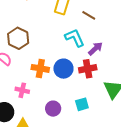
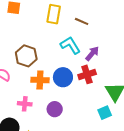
brown hexagon: (18, 38) -> (26, 56), moved
cyan square: (82, 104) -> (105, 113), moved
purple circle: (53, 109) -> (55, 109), moved

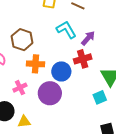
blue circle: (63, 77) -> (61, 71), moved
pink cross: (25, 104) -> (20, 88), turned -32
purple circle: (55, 109) -> (50, 93), size x1.5

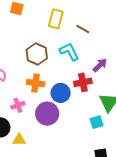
purple arrow: (88, 38) -> (100, 65), moved
brown hexagon: (22, 40) -> (37, 54), moved

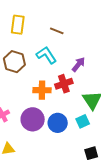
yellow rectangle: (56, 19) -> (18, 25), moved
orange cross: (35, 83) -> (42, 90), moved
blue circle: (61, 93) -> (58, 123), moved

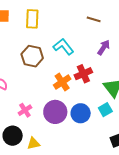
brown line: (57, 31) -> (94, 19), moved
purple arrow: (79, 64) -> (104, 47), moved
orange cross: (42, 90) -> (62, 82), turned -30

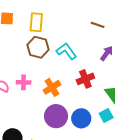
brown hexagon: (32, 56) -> (38, 47), moved
orange cross: (62, 82) -> (52, 87), moved
pink cross: (25, 110) -> (24, 82), moved, turned 32

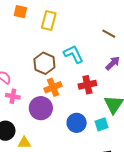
brown hexagon: (38, 47) -> (44, 63), moved
pink cross: (24, 82) -> (13, 96), moved
purple circle: (56, 116) -> (41, 108), moved

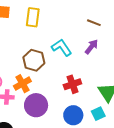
purple arrow: (113, 63) -> (92, 47), moved
red cross: (87, 85) -> (72, 84), moved
orange cross: (53, 87) -> (22, 84), moved

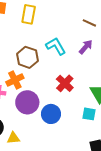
red cross: (72, 84) -> (65, 83), turned -30
cyan square: (98, 114) -> (89, 114), turned 32
blue circle: (73, 115) -> (51, 114), moved

